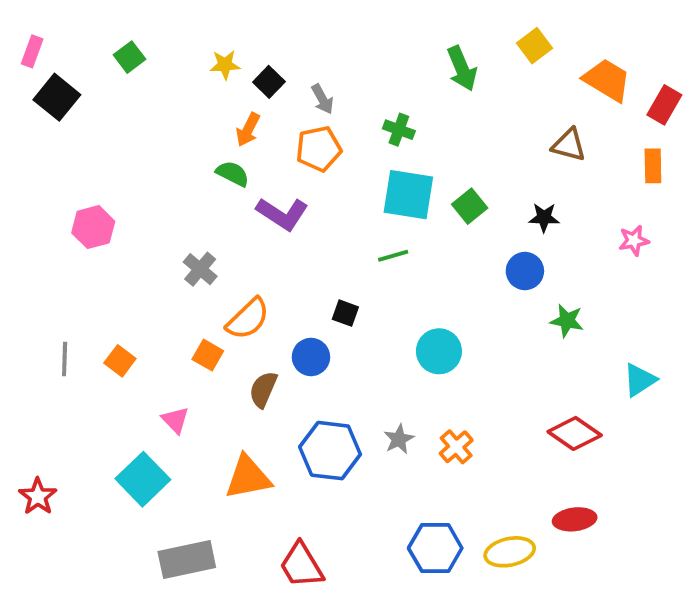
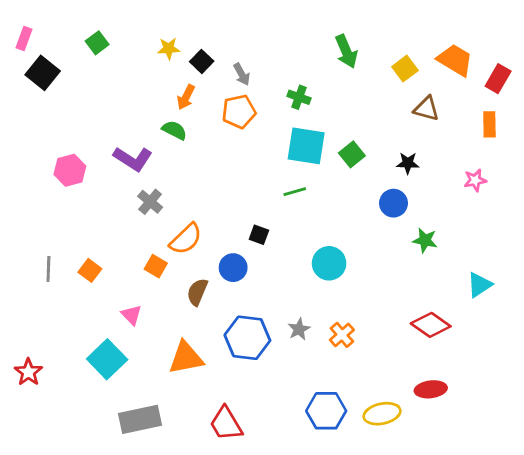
yellow square: (534, 46) -> (405, 69), moved
purple L-shape: (282, 214) -> (133, 159), moved

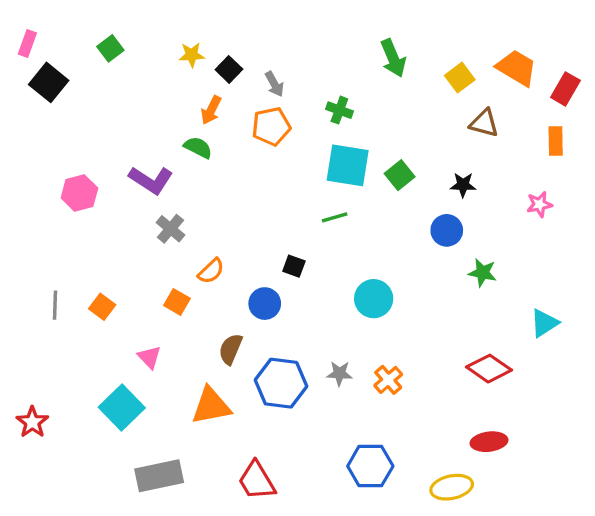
orange semicircle: (186, 239) -> (211, 271), size x0.7
brown semicircle: (197, 292) -> (231, 349), moved
gray star: (299, 329) -> (339, 373), turned 30
yellow ellipse: (382, 414) -> (452, 487), moved

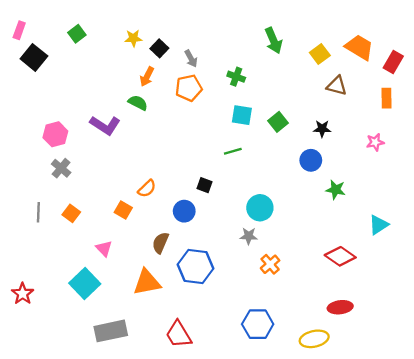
cyan square: (348, 165) -> (242, 115), size x0.7
gray cross: (170, 229) -> (61, 168), moved
gray star: (339, 373) -> (249, 236), moved

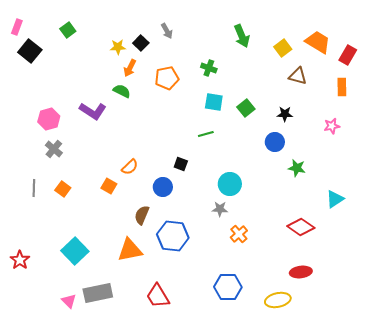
yellow star: (133, 38) -> (118, 47), moved
gray arrow: (191, 59) -> (167, 31), moved
pink triangle: (104, 248) -> (69, 301), moved

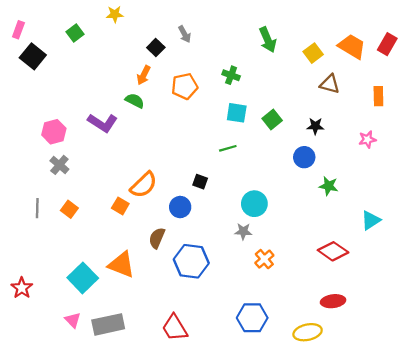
yellow star: (118, 47) -> (115, 14), moved
red rectangle: (348, 55) -> (387, 44), moved
orange semicircle: (130, 167) -> (144, 185), size x1.5
orange triangle: (130, 250) -> (121, 265), moved, turned 32
pink triangle: (69, 301) -> (73, 320), moved

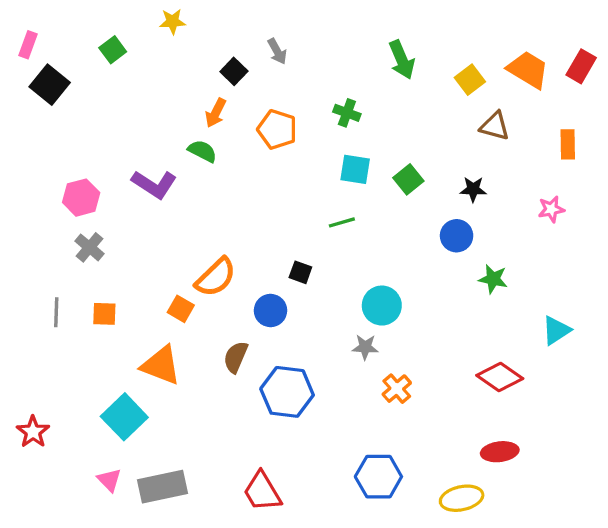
orange pentagon: (185, 86) -> (277, 129), turned 30
orange square: (69, 209) -> (104, 314), turned -35
orange triangle: (121, 265) -> (161, 365), moved

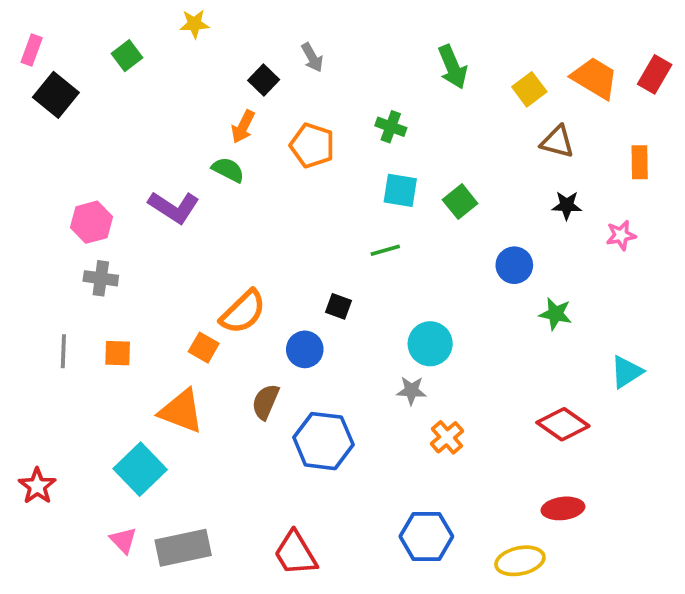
black star: (473, 189) -> (567, 205), moved
gray cross: (89, 247) -> (101, 278), turned -32

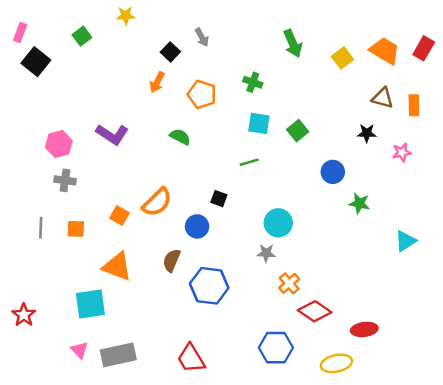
brown triangle: (557, 142) -> (382, 98), moved
green semicircle: (228, 170) -> (180, 137), moved
orange square: (204, 348) -> (120, 216), moved
red diamond: (563, 424) -> (315, 311), moved
cyan square: (140, 469) -> (90, 304), turned 36

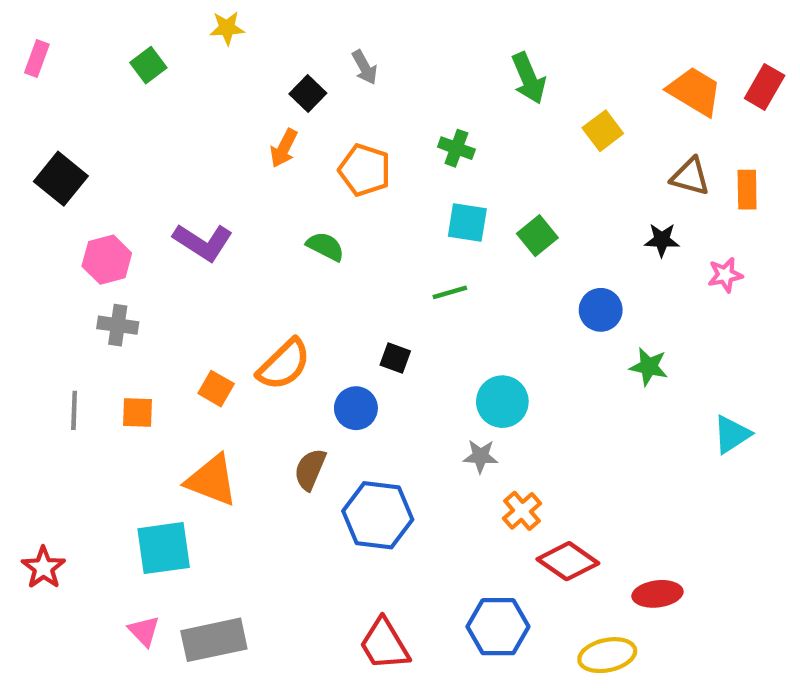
yellow square: (342, 58) -> (603, 131), moved
black square: (36, 62) -> (61, 179), moved
red trapezoid: (191, 359) -> (384, 644), moved

